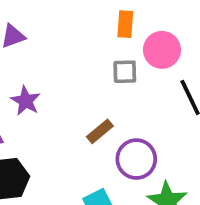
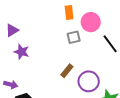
purple star: (26, 101) -> (22, 52), moved

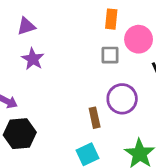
brown rectangle: (67, 71) -> (95, 118), moved, turned -64
purple circle: (89, 81) -> (122, 99), moved

